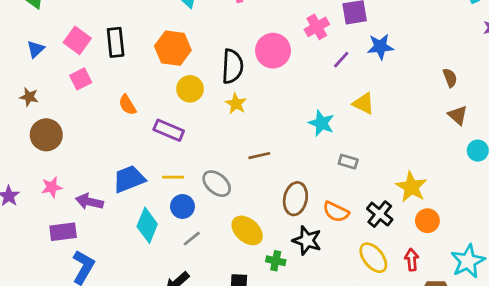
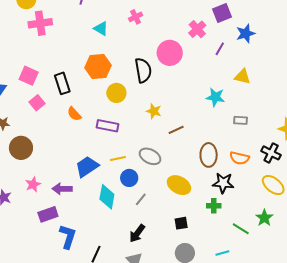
black rectangle: (116, 42) -> (62, 83), moved
yellow star: (236, 104) -> (154, 111), moved
green cross: (276, 261) -> (214, 206), moved

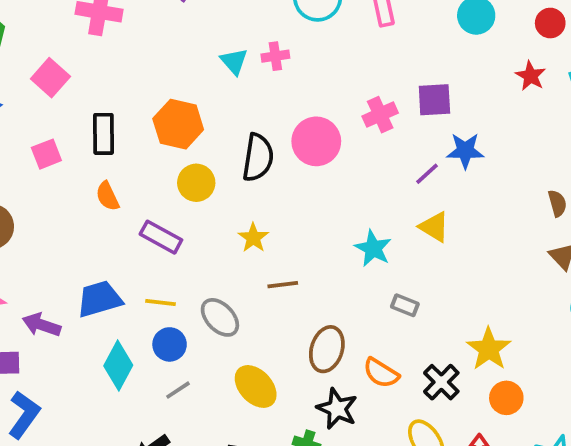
cyan triangle: (101, 29) -> (234, 61), moved
purple line: (220, 49) -> (427, 174), moved
pink square: (29, 76) -> (50, 78), moved

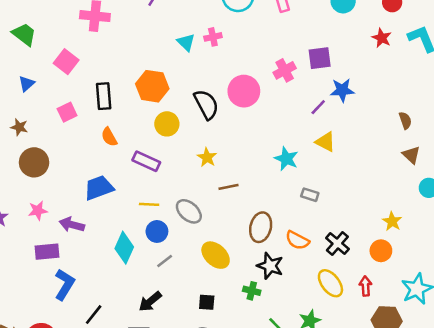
black semicircle: (258, 158) -> (206, 104), turned -32
blue trapezoid: (99, 299) -> (99, 188), moved
yellow star: (489, 349) -> (392, 221), moved, size x0.7

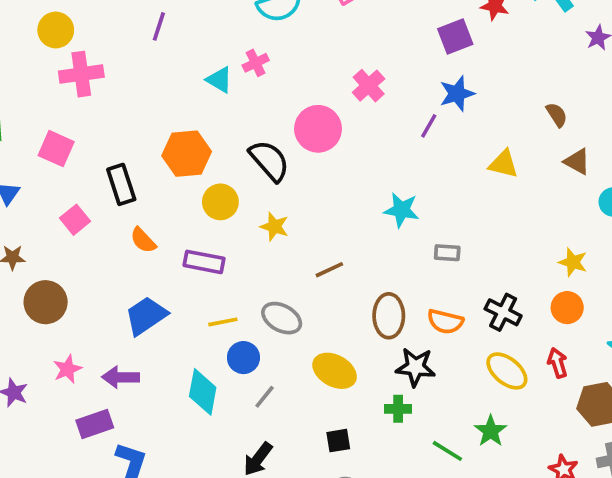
purple square: (320, 58) -> (455, 36), moved
yellow triangle: (325, 142) -> (503, 164), moved
yellow star: (207, 157) -> (274, 227), moved

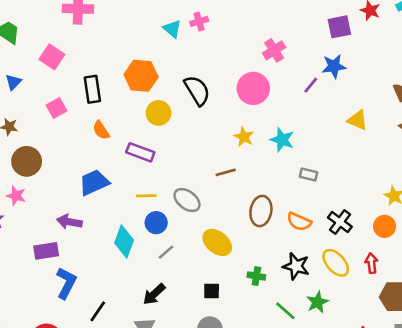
pink circle: (318, 129) -> (253, 88), moved
yellow star: (274, 227) -> (244, 137), moved
black star: (415, 367) -> (296, 266), moved
pink star: (67, 369) -> (16, 196), moved, turned 30

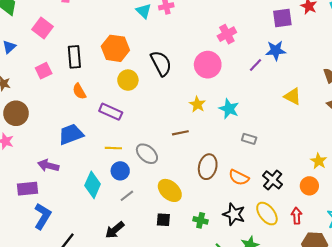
black square: (212, 291) -> (163, 220), moved

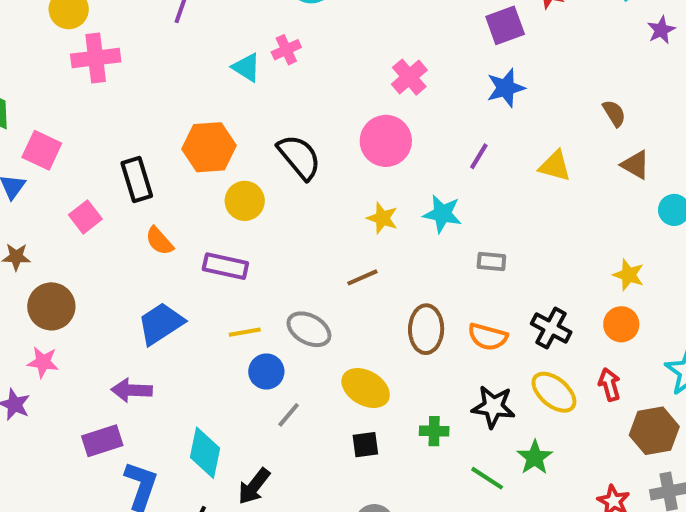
pink square: (42, 28) -> (42, 150), moved
purple line: (256, 65) -> (479, 156), moved
cyan diamond: (93, 185) -> (205, 453), moved
black arrow: (115, 230) -> (254, 486), moved

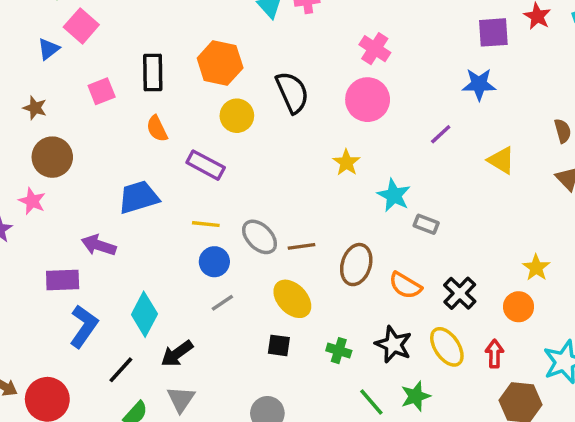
pink cross: (409, 77) -> (375, 49), moved, turned -32
cyan star: (442, 214) -> (394, 195), moved
brown line: (362, 277) -> (302, 246), moved

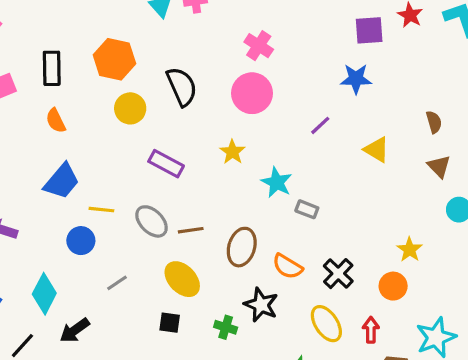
purple rectangle: (206, 165) -> (166, 164), moved
blue trapezoid: (139, 197) -> (62, 181), moved, turned 147
blue circle: (214, 262) -> (81, 241), moved
black star: (393, 344) -> (261, 305), moved

